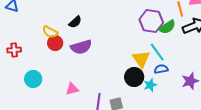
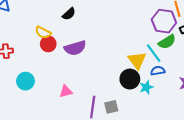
purple hexagon: (151, 21) -> (164, 21), moved
black semicircle: (75, 22) -> (69, 14), moved
green semicircle: (167, 27) -> (167, 42), moved

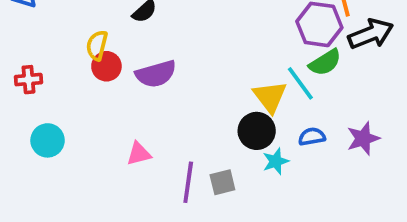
yellow semicircle: (43, 33) -> (97, 45), turned 77
blue semicircle: (158, 71) -> (312, 137), moved
cyan circle: (25, 81) -> (48, 140), moved
cyan star: (146, 87) -> (276, 161), moved

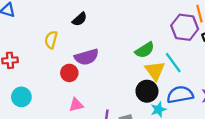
green semicircle: (325, 62) -> (145, 50), moved
red circle: (106, 66) -> (69, 73), moved
blue semicircle: (312, 137) -> (180, 95), size x1.6

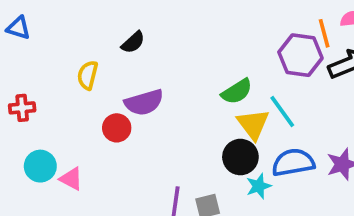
pink triangle: (76, 105) -> (71, 179), moved, turned 42

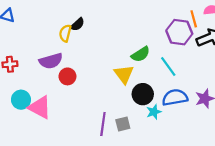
yellow semicircle: (88, 75) -> (65, 33), moved
purple semicircle: (144, 102) -> (51, 61), moved
yellow triangle: (253, 124) -> (124, 74), moved
pink triangle: (71, 179) -> (40, 107), size x1.6

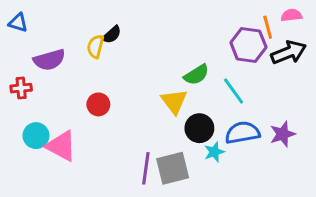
purple semicircle: (51, 61) -> (49, 60), moved
gray square: (123, 124) -> (173, 168), size x1.6

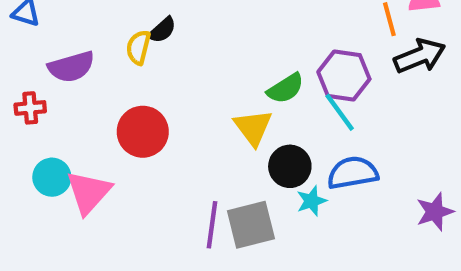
purple hexagon: (248, 45) -> (344, 75), moved
red circle: (98, 104) -> (143, 132), size x1.5
purple star: (283, 134) -> (435, 212), moved
pink triangle: (61, 146) -> (89, 192), turned 44

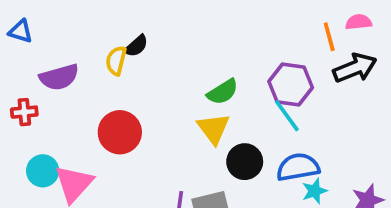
green semicircle: (286, 88) -> (223, 92), moved
cyan star: (311, 201) -> (314, 191), moved

